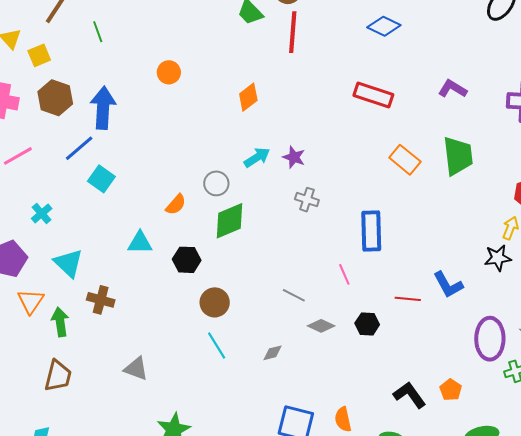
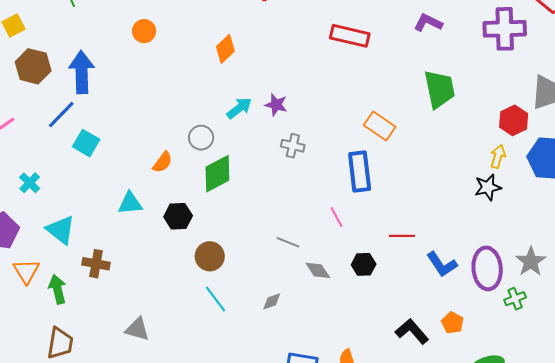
orange rectangle: (405, 160) -> (380, 126), moved
blue L-shape: (448, 285) -> (442, 264), moved
gray diamond: (321, 326) -> (318, 270), turned 36

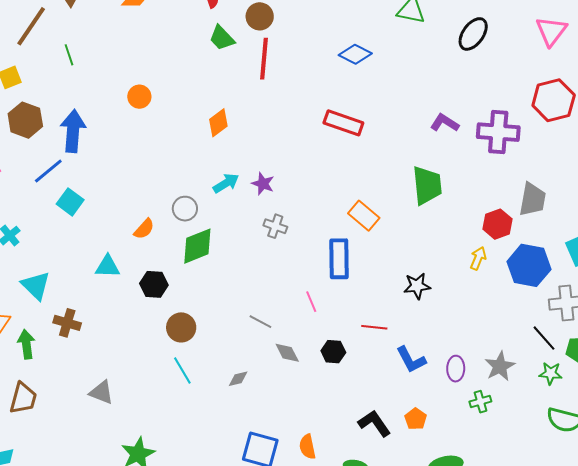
purple L-shape: (428, 23) -> (445, 123), moved
black star: (488, 187) -> (417, 286), moved
purple ellipse: (487, 268) -> (456, 369), size x0.6

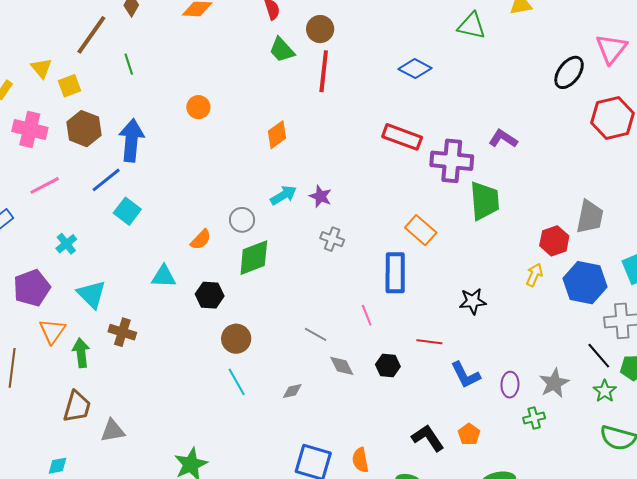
black ellipse: (473, 34) -> (569, 72), moved
purple cross: (498, 132) -> (452, 161), moved
green star: (551, 373) -> (605, 391), turned 30
gray triangle: (101, 392) -> (113, 431), moved, turned -32

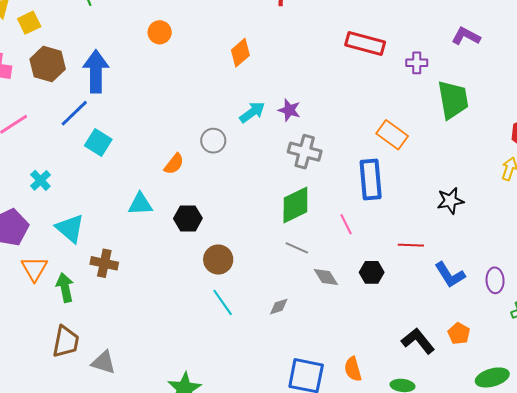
purple cross: (452, 161) -> (417, 63), size x0.5
gray cross: (332, 239) -> (305, 152), size x1.4
green diamond: (254, 258) -> (295, 205), moved
gray triangle: (113, 431) -> (104, 362), turned 32

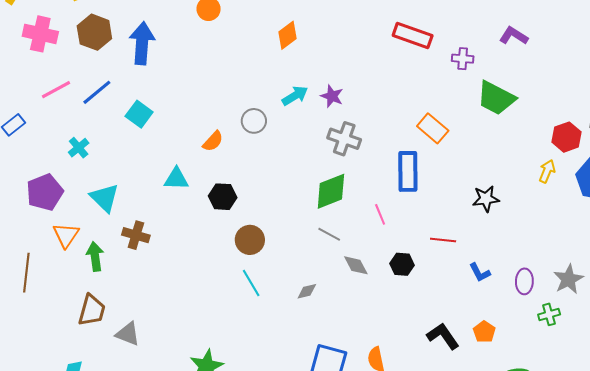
green trapezoid: (453, 100) -> (496, 98), turned 123
blue line: (74, 113) -> (97, 92), moved
blue L-shape: (450, 275) -> (480, 273), size x0.7

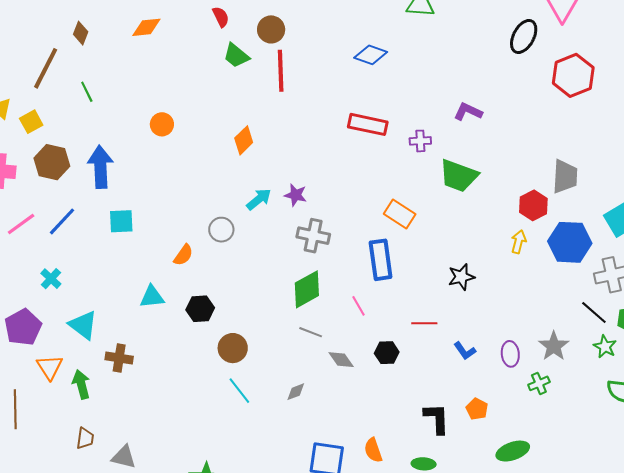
cyan square: (139, 114) -> (121, 221), moved, turned -32
brown trapezoid: (92, 310) -> (85, 438), size x0.7
black L-shape: (443, 336) -> (437, 419), turned 40

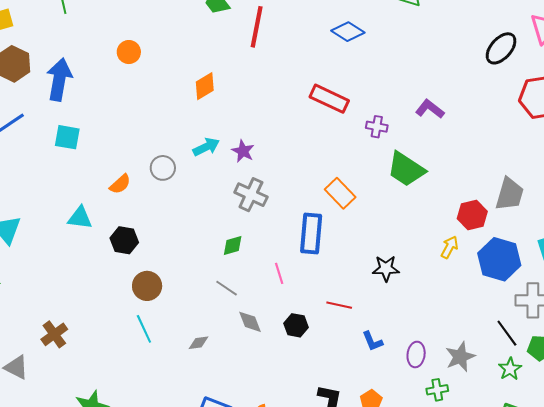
green diamond: (307, 289) -> (233, 246), size x0.6
brown cross: (119, 358) -> (54, 334), moved, turned 32

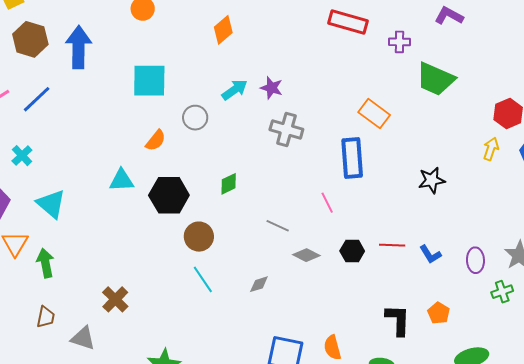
cyan square: (67, 137) -> (149, 81), moved, size x1.4
black hexagon: (124, 240) -> (169, 195), size x1.4
green diamond: (233, 246) -> (229, 184), moved
red line: (339, 305) -> (392, 245), moved
gray diamond: (250, 322) -> (306, 255), turned -32

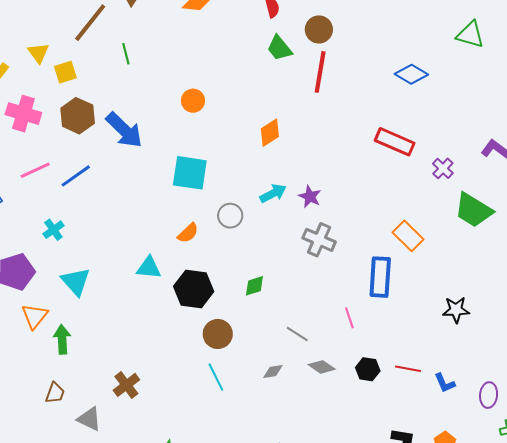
purple cross: (399, 42) -> (443, 168), turned 35
blue arrow: (79, 47) -> (124, 130), turned 126
gray diamond: (259, 284) -> (273, 371), moved

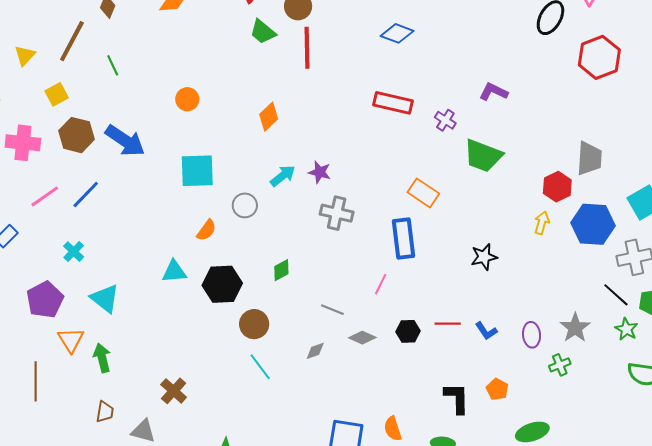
yellow triangle: (38, 53) -> (25, 55), moved, turned 30
pink line: (349, 318) -> (381, 284), turned 55

